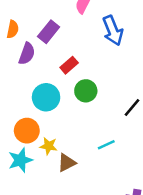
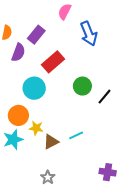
red rectangle: (69, 65) -> (53, 62), size x1.5
green circle: (86, 91) -> (82, 86), moved
cyan line: (106, 145) -> (76, 135), moved

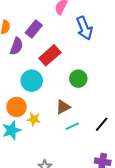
black line: (104, 97) -> (102, 124), moved
brown triangle: (51, 142) -> (63, 107), moved

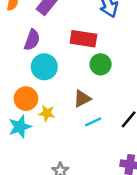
purple semicircle: (17, 46) -> (32, 40), moved
red rectangle: (50, 55) -> (83, 39), moved, turned 50

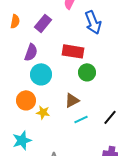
cyan star: (20, 127) -> (22, 140), moved

